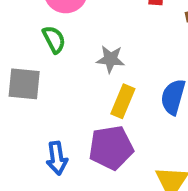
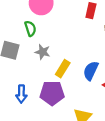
gray star: (110, 59) -> (43, 52), moved

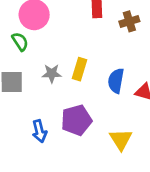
green semicircle: (30, 28) -> (20, 42), moved
yellow rectangle: (63, 69) -> (79, 69), moved

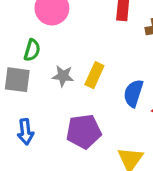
green semicircle: (20, 42) -> (32, 50), moved, turned 42
blue arrow: (39, 131) -> (25, 132), moved

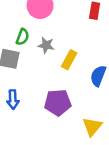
gray star: (63, 76) -> (46, 45), moved

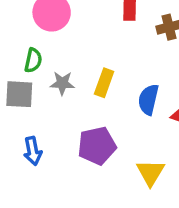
gray star: (46, 45) -> (62, 83), moved

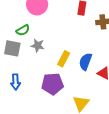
green semicircle: (33, 60) -> (23, 30), turned 40
yellow rectangle: (104, 83) -> (64, 59), moved

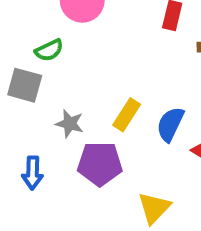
gray star: (38, 46) -> (70, 124), moved
blue arrow: (16, 82) -> (32, 173), moved

